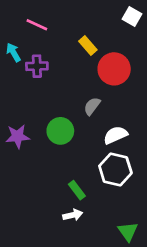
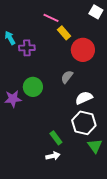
pink line: (37, 25) -> (51, 18), moved
green circle: (60, 131) -> (33, 87), moved
green triangle: (128, 231) -> (95, 146), moved

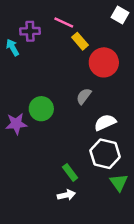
purple cross: (27, 48) -> (30, 31), moved

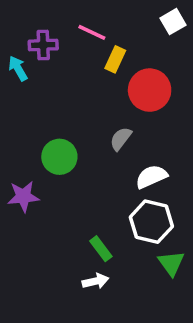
white square: (120, 15) -> (173, 22), turned 30
yellow rectangle: (80, 41) -> (115, 59), turned 66
purple star: (16, 124) -> (23, 196), moved

